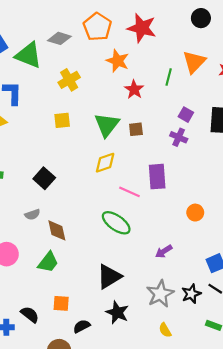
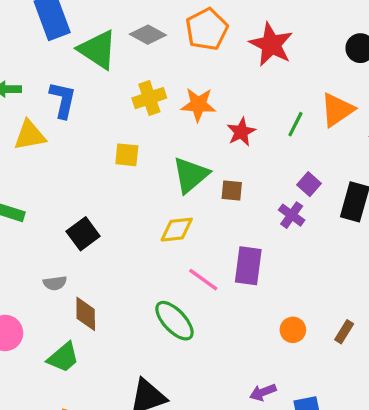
orange star: (118, 61) -> (198, 105), moved, turned -30
purple arrow: (164, 251) -> (263, 392), moved

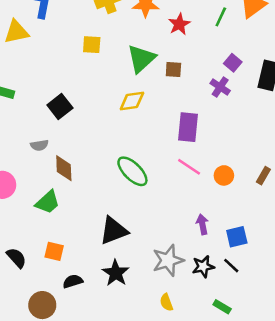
pink line: (203, 280) -> (189, 167), moved
purple arrow: (263, 392) -> (202, 224), turned 102

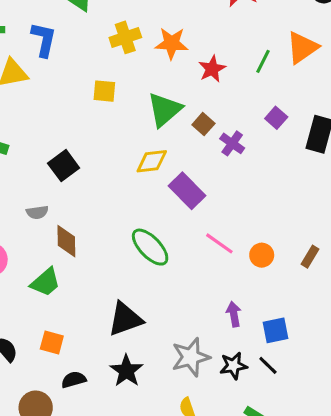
brown square: (173, 70) -> (203, 124), turned 36
purple cross: (220, 87) -> (232, 143), moved
purple rectangle: (188, 127) -> (187, 191), moved, turned -52

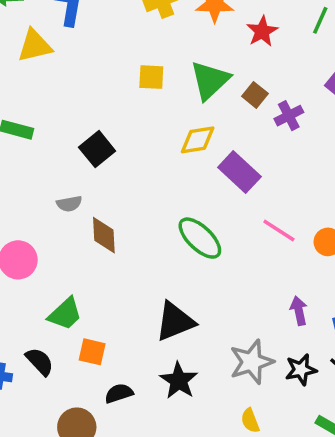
yellow square: (104, 91) -> (151, 77), moved
purple cross: (232, 143) -> (289, 116), turned 30
green trapezoid: (45, 282) -> (65, 314), moved

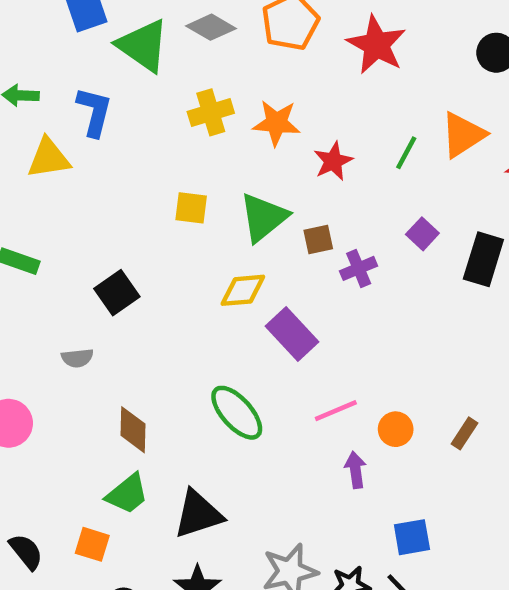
brown square: (255, 95) -> (318, 240), turned 35
pink line: (279, 231) -> (336, 411), turned -60
brown diamond: (104, 235) -> (133, 430), moved
purple arrow: (299, 311) -> (355, 470), moved
green trapezoid: (65, 314) -> (127, 494), moved

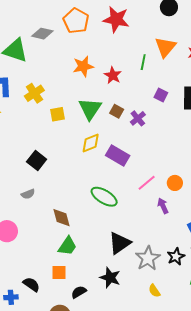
yellow cross: (211, 112) -> (34, 93), moved
brown square: (318, 240) -> (117, 111), turned -32
black triangle: (198, 514) -> (120, 243), moved

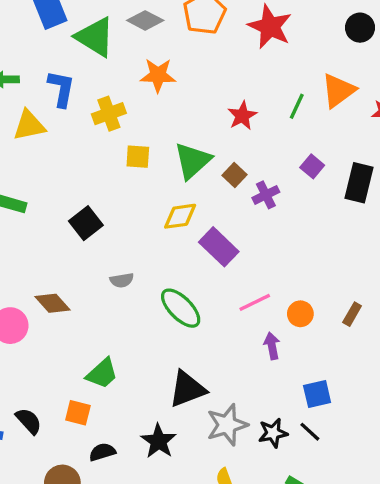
orange star: (83, 66) -> (158, 75), moved
gray semicircle: (28, 194) -> (122, 280), moved
brown diamond: (62, 218) -> (53, 303), moved, turned -40

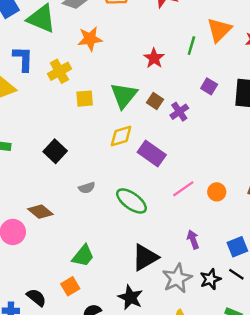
purple arrow: (272, 346) -> (193, 240), moved
orange square: (78, 413) -> (70, 286), turned -36

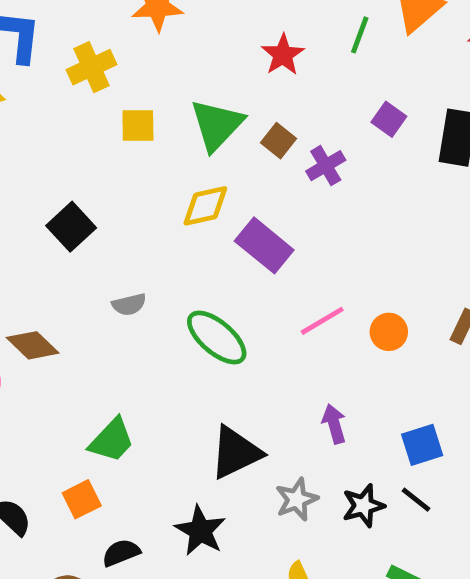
gray star: (177, 278) -> (297, 499), size x0.7

